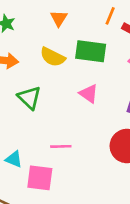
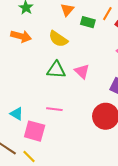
green rectangle: (91, 51) -> (88, 22), moved, size x0.6
green triangle: (29, 98) -> (56, 70), moved, turned -48

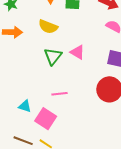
green triangle: (56, 70) -> (53, 56), turned -42
pink square: (35, 131) -> (46, 119), turned 30

